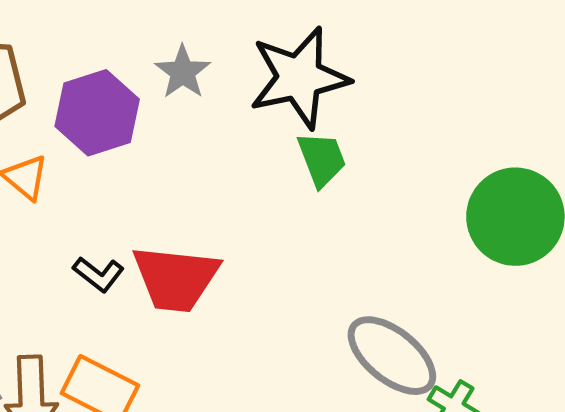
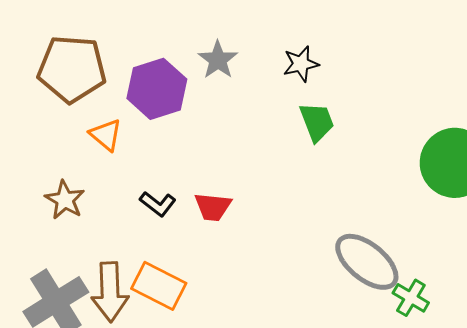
black star: (299, 78) -> (301, 64), size x0.5
red trapezoid: (176, 278) -> (213, 207), size x0.6

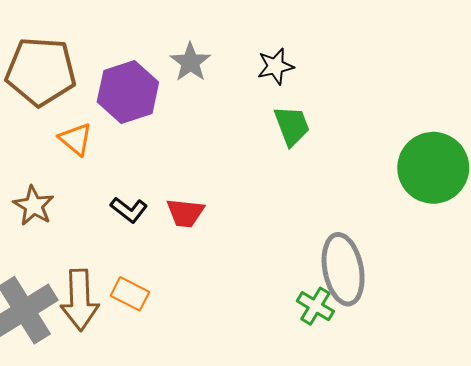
gray ellipse: (367, 262) -> (343, 269), turned 40
orange rectangle: (159, 286) -> (130, 294), size x0.7
green cross: (411, 298) -> (315, 306), moved

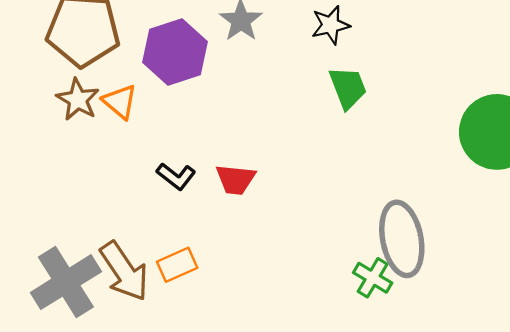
brown star: (34, 206) -> (78, 100), moved
orange rectangle: (130, 294) -> (177, 265), turned -51
brown arrow: (80, 300) -> (124, 271), turned -32

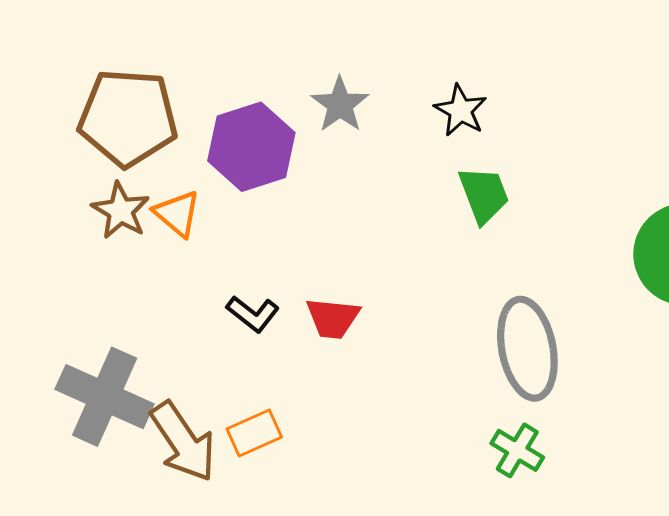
black star: (331, 25) -> (461, 110), turned -30
gray ellipse: (402, 239) -> (527, 349), moved
gray cross: (66, 282) -> (105, 397), moved, turned -34

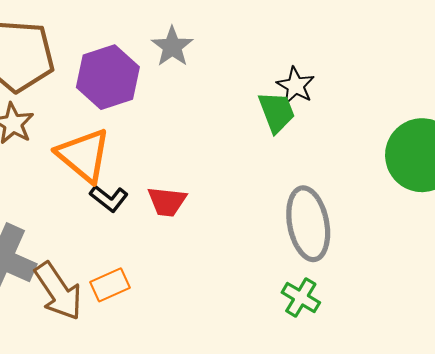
black star: (461, 110) -> (296, 86), moved
orange triangle: (177, 214) -> (84, 155), moved, size x1.6

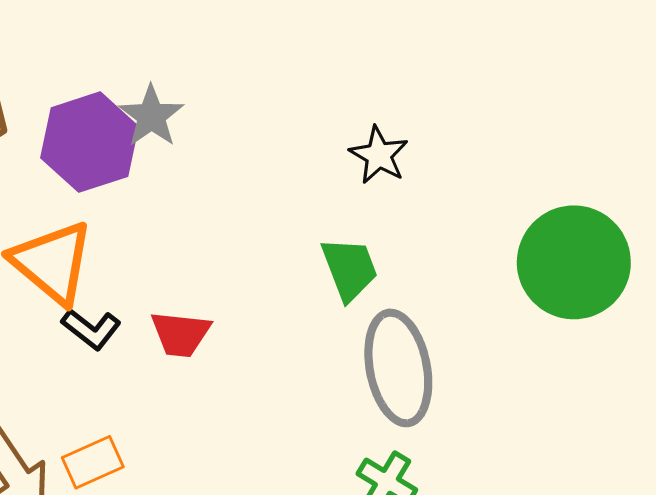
gray star: (172, 47) -> (151, 116), moved
green trapezoid: (277, 112) -> (350, 269), moved

